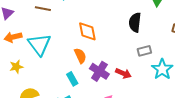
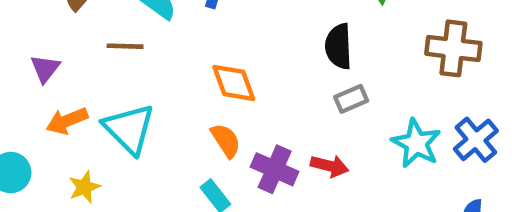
gray rectangle: (144, 51) -> (351, 99), moved

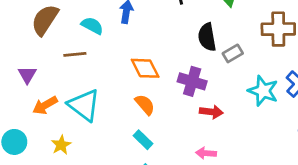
gray rectangle: (351, 99) -> (233, 53), moved
purple cross: (275, 169) -> (192, 81), moved

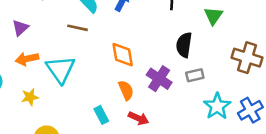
gray rectangle: (233, 53) -> (195, 75), moved
brown line: (75, 54) -> (77, 28), moved
orange semicircle: (145, 105) -> (126, 90), moved
red arrow: (211, 112) -> (138, 118), moved

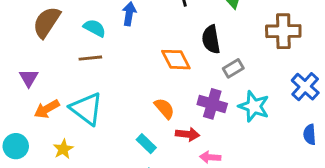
orange diamond: (123, 55) -> (176, 60), moved
purple cross: (159, 79) -> (212, 104), moved
cyan star: (217, 106) -> (254, 106), moved

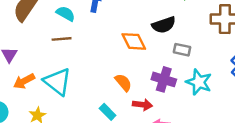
black semicircle: (211, 39) -> (164, 25), turned -100
gray rectangle: (233, 68) -> (182, 50), turned 42

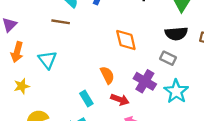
black semicircle: (164, 25) -> (176, 34), moved
orange arrow: (24, 81) -> (17, 52), turned -60
cyan triangle: (58, 82) -> (47, 60), size x0.7

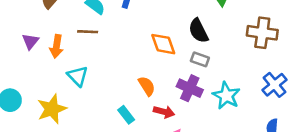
black semicircle: (176, 34) -> (198, 31), moved, turned 75
orange arrow: (17, 52) -> (56, 46), moved
gray rectangle: (168, 58) -> (200, 59), moved
yellow star: (22, 86) -> (52, 109), size x1.6

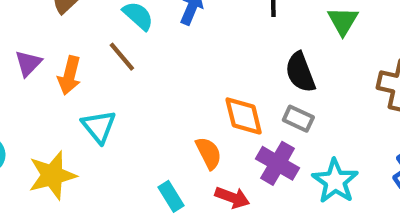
brown line: (88, 32) -> (122, 57), turned 42
orange diamond: (163, 44) -> (244, 116), moved

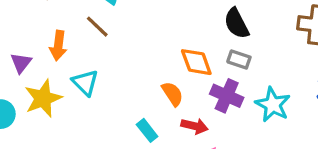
purple triangle: (28, 63) -> (21, 63), moved
yellow star: (52, 175) -> (43, 98), moved

